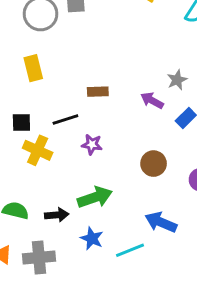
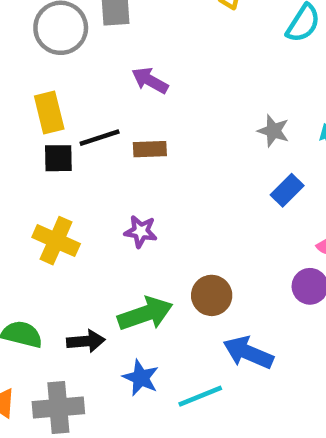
gray star: (177, 80) -> (273, 131), turned -30
purple arrow: (152, 100) -> (150, 80), moved
black line: (65, 120) -> (100, 138), moved
black square: (21, 122) -> (58, 158), moved
brown circle: (154, 164) -> (212, 295), moved

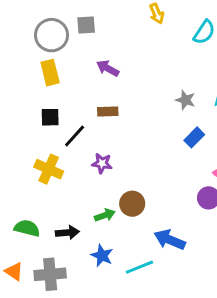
yellow rectangle: (49, 112) -> (50, 73), moved
black line: (100, 138) -> (75, 136), moved, turned -30
brown circle: (212, 295) -> (132, 204), moved
green arrow: (145, 314) -> (105, 215), size x0.6

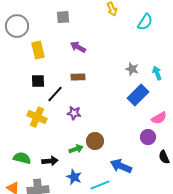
gray circle: (52, 35) -> (17, 26), moved
blue rectangle: (194, 137) -> (138, 95), size x1.5

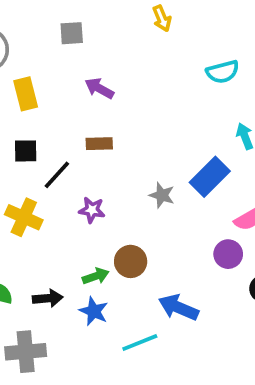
cyan semicircle: (145, 22) -> (223, 72), moved, turned 42
gray star: (132, 69) -> (162, 195), moved
blue star: (74, 177) -> (94, 311), moved

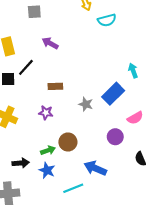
cyan semicircle: (223, 72) -> (107, 20), moved
brown rectangle: (99, 144) -> (55, 86), moved
black line: (57, 175) -> (26, 67), moved
purple circle: (228, 254) -> (115, 137), moved

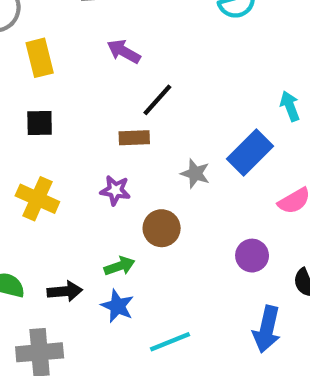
black line: (26, 67) -> (157, 100), moved
purple circle: (115, 137) -> (252, 256), moved
brown circle: (68, 142) -> (162, 228), moved
blue arrow: (95, 168) -> (267, 329), moved, turned -100

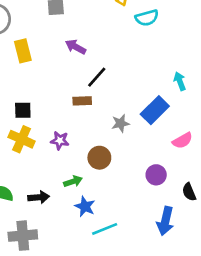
black square: (40, 123) -> (23, 110), moved
gray star: (195, 174) -> (120, 123), turned -30
purple star: (115, 190) -> (60, 141), moved
blue star: (117, 306) -> (85, 206), moved

